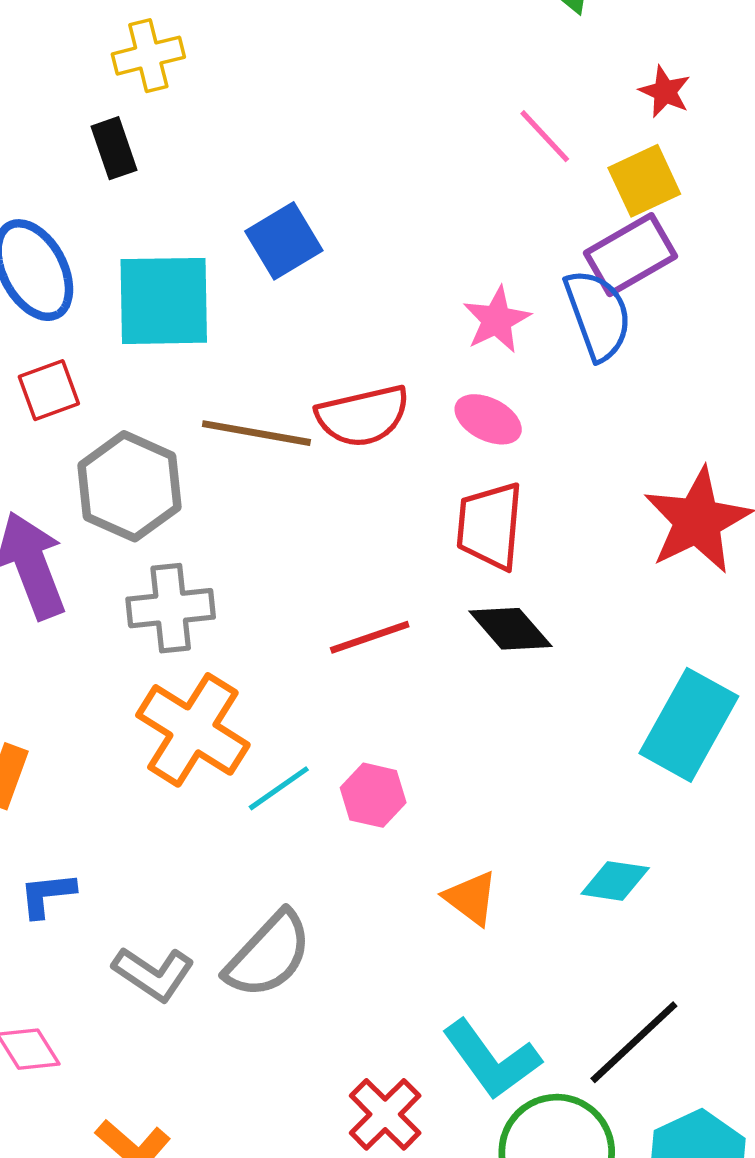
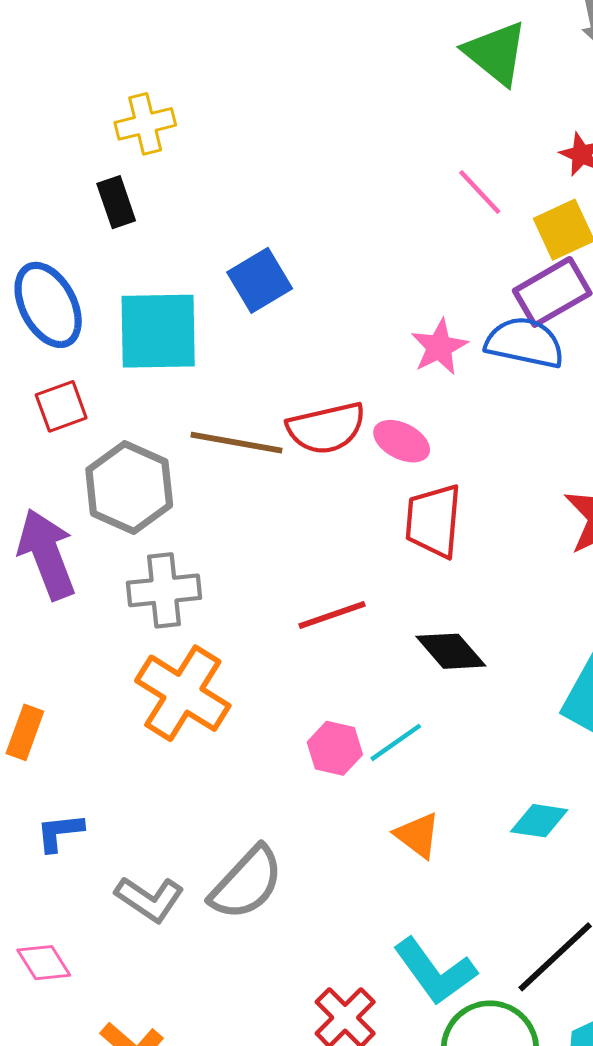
blue semicircle: (598, 315) -> (525, 343), turned -58
pink ellipse: (488, 419) -> (402, 441), moved
black diamond: (510, 629) -> (451, 651), moved
cyan line: (279, 788) -> (396, 742), moved

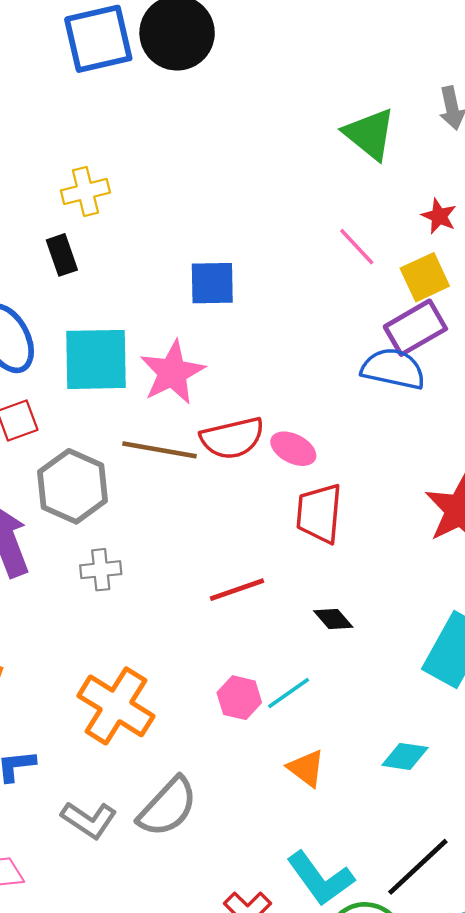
blue square: (260, 280) -> (212, 283), moved, turned 30
pink star: (439, 347) -> (172, 372), moved, size x1.4
gray cross: (164, 590) -> (101, 570), size x0.7
black diamond: (451, 651) -> (333, 619), size x0.7
orange cross: (183, 693) -> (116, 706), moved

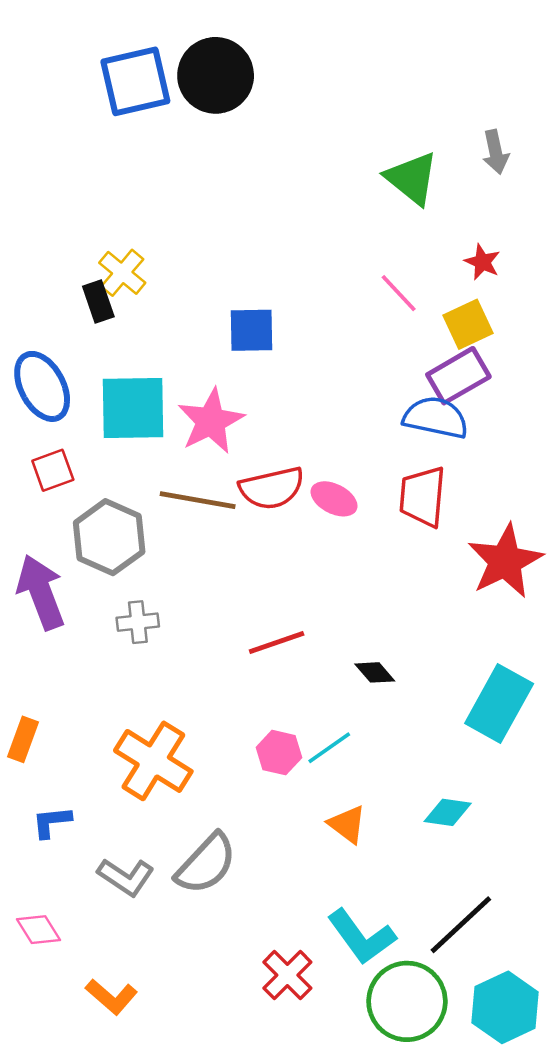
yellow cross: (85, 191) -> (122, 273), moved, turned -36
red trapezoid: (319, 513) -> (423, 497), moved

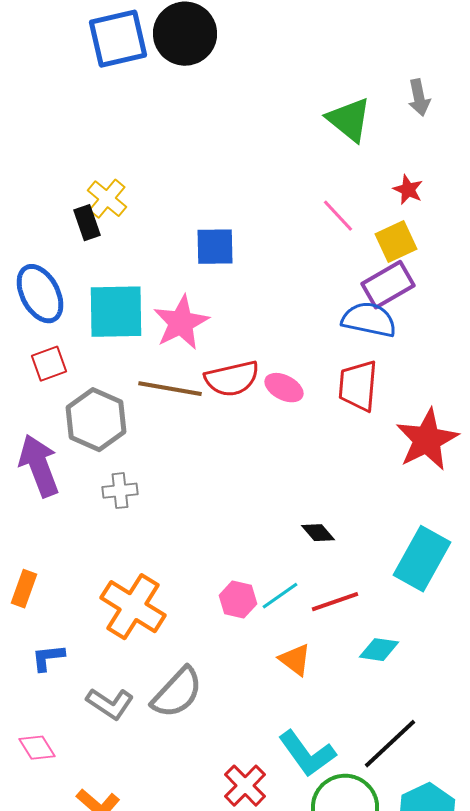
red line: (277, 642) -> (335, 602), moved

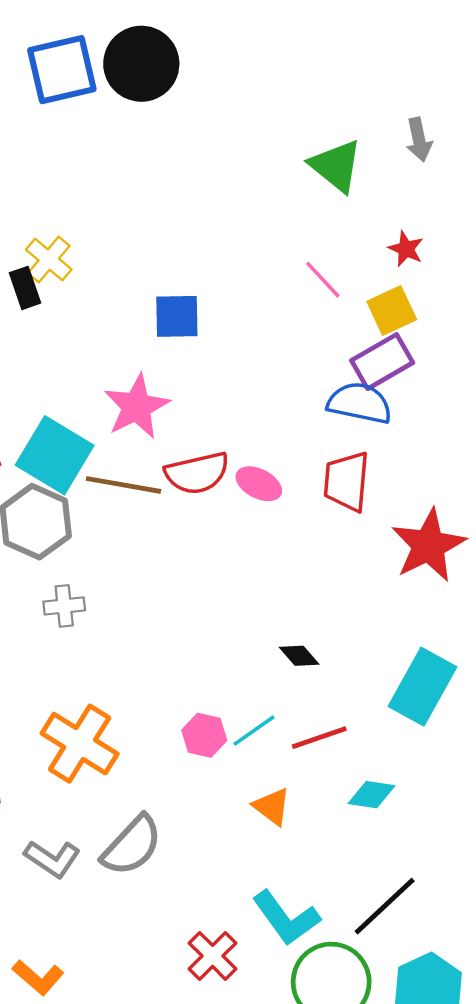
cyan square: (116, 312) -> (55, 455), moved, turned 32

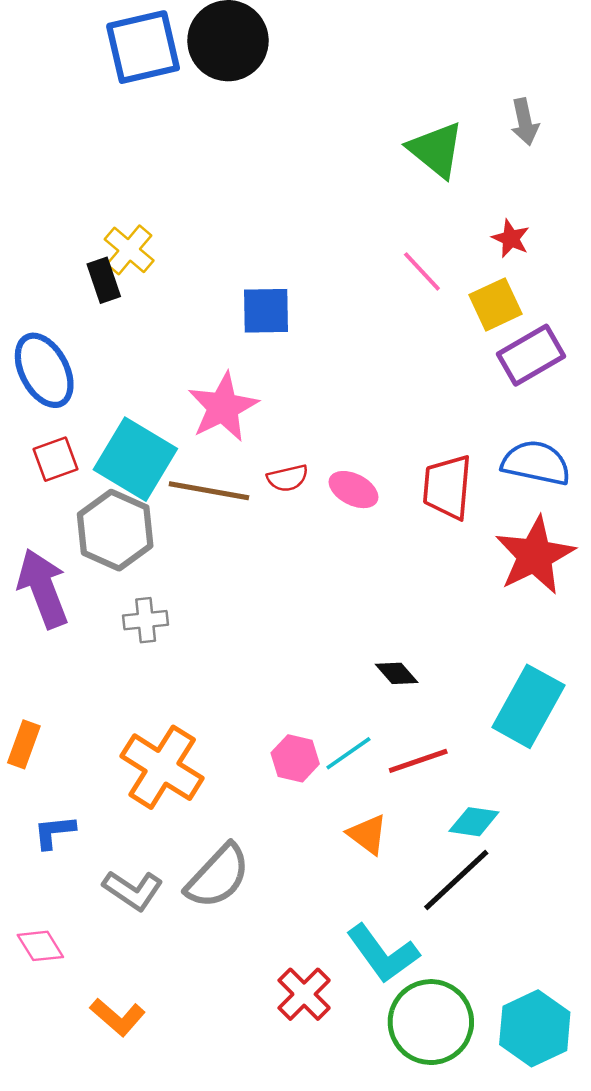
purple rectangle: (382, 362) -> (531, 355), moved
blue semicircle: (360, 403) -> (536, 463), moved
red semicircle: (197, 473) -> (288, 478), size x0.6
black line: (385, 906) -> (456, 880), moved

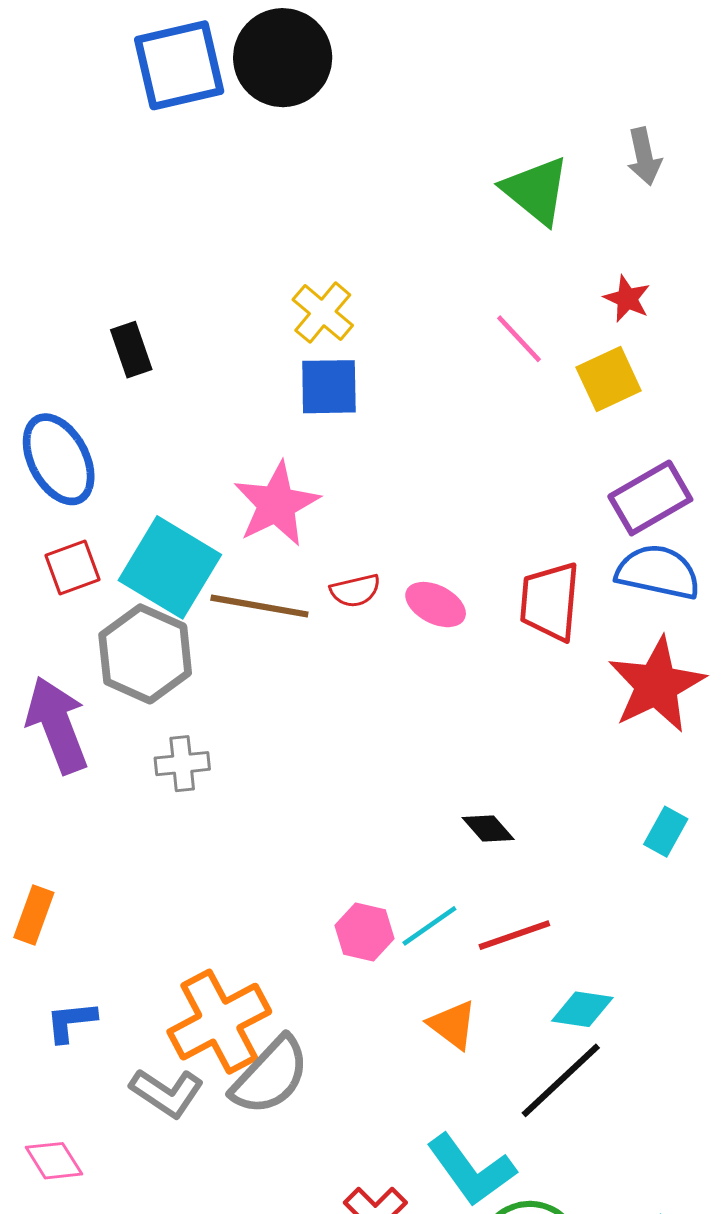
yellow cross: (129, 250) -> (323, 313), moved
purple rectangle: (531, 355) -> (650, 498), moved
cyan rectangle: (528, 706) -> (666, 832), moved, size x0.5
orange cross: (162, 767) -> (219, 1022), moved, turned 30

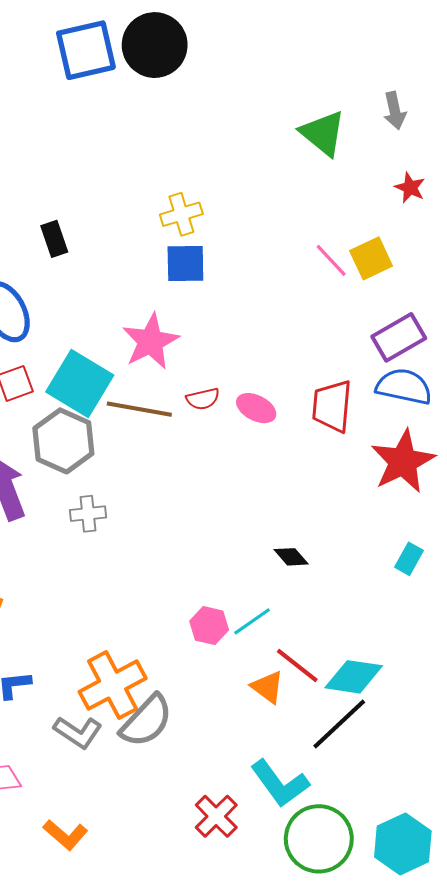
red star: (627, 299) -> (410, 188), moved
yellow cross: (323, 313) -> (181, 214), turned 33
pink line: (519, 339) -> (331, 260), moved
red line: (514, 935) -> (297, 666), moved, turned 57
cyan diamond: (582, 1009) -> (354, 677), size x1.4

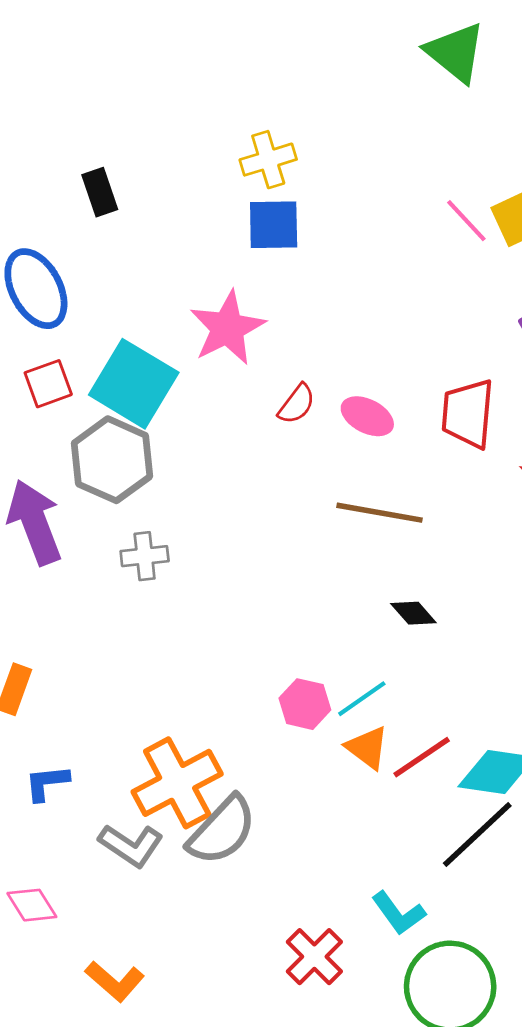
red semicircle: (203, 399) -> (297, 404), turned -40
brown line: (139, 409) -> (380, 513), moved
red line: (297, 666) -> (422, 757), turned -72
orange triangle: (267, 687) -> (367, 748), moved
cyan L-shape: (280, 783) -> (399, 913), size x0.7

